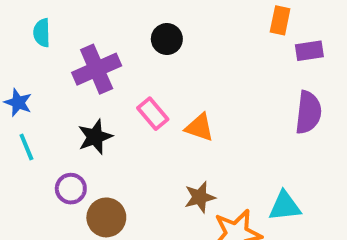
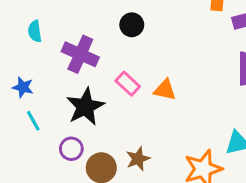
purple cross: (97, 69) -> (80, 54), turned -36
black star: (95, 137) -> (85, 107), size x1.4
brown star: (200, 197) -> (138, 159), moved

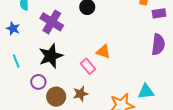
pink rectangle: (128, 84) -> (88, 66), moved
blue star: (23, 87) -> (13, 28), moved

